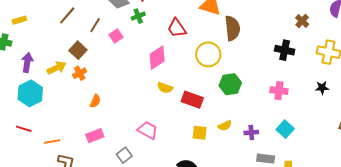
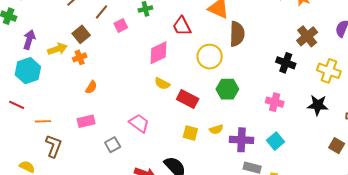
brown cross: (302, 21) -> (307, 36), size x1.5
black star: (322, 88) -> (318, 105), size x1.5
purple cross: (251, 133) -> (241, 140), size x1.6

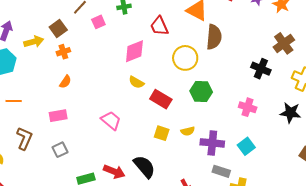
orange cross: (80, 57) -> (63, 52), moved
orange line: (43, 121) -> (14, 101), moved
gray square: (113, 145) -> (60, 150), moved

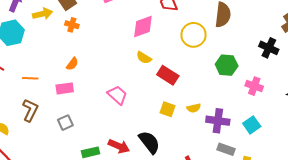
orange cross: (63, 52) -> (72, 25), turned 32
orange semicircle: (65, 82) -> (72, 64), moved
green hexagon: (201, 92) -> (227, 65), moved
orange line: (14, 101) -> (30, 78), moved

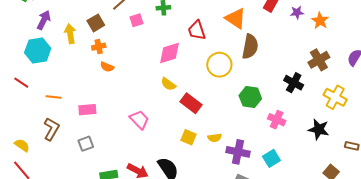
yellow arrow: (43, 14) -> (70, 34), turned -90
orange cross: (72, 25) -> (99, 47), turned -32
orange semicircle: (72, 64) -> (107, 67), moved, turned 72

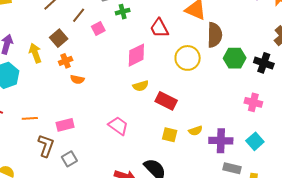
yellow semicircle: (168, 84) -> (141, 86), turned -42
green hexagon: (250, 97) -> (235, 58), moved
brown L-shape: (51, 129) -> (46, 146), moved

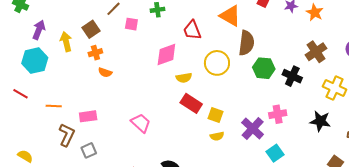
pink square: (98, 29) -> (131, 24), turned 32
yellow semicircle: (141, 86) -> (184, 78), moved
pink cross: (253, 102) -> (278, 114), turned -30
yellow square: (170, 135) -> (215, 115), moved
purple cross: (221, 141) -> (253, 129), moved, turned 35

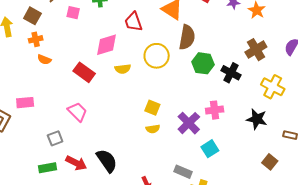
brown square: (91, 29) -> (32, 16), turned -30
red rectangle: (191, 103) -> (84, 72), moved
gray square: (89, 150) -> (55, 138), moved

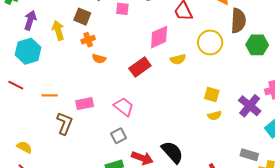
red rectangle: (84, 72) -> (140, 67), turned -65
pink trapezoid: (77, 112) -> (124, 107), moved

